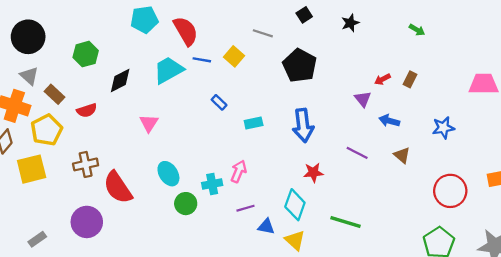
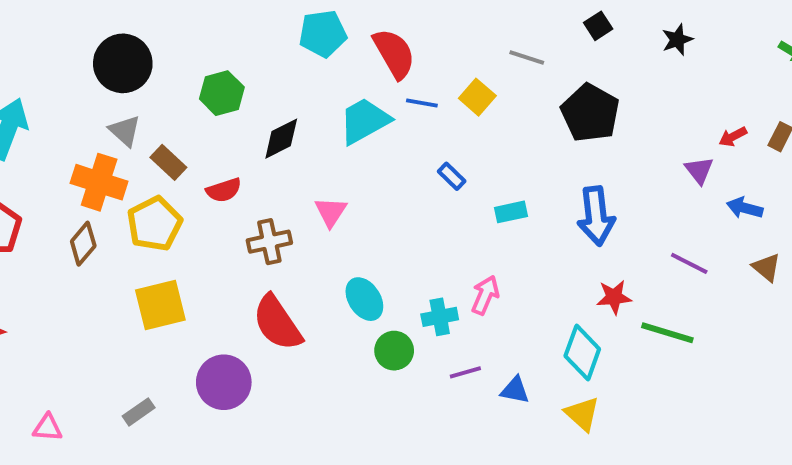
brown cross: (86, 164) -> (269, 242), moved
yellow square: (32, 169) -> (160, 305), moved
purple line: (246, 208) -> (465, 372), moved
green line: (346, 222) -> (667, 333), moved
blue triangle: (266, 227) -> (515, 390), moved

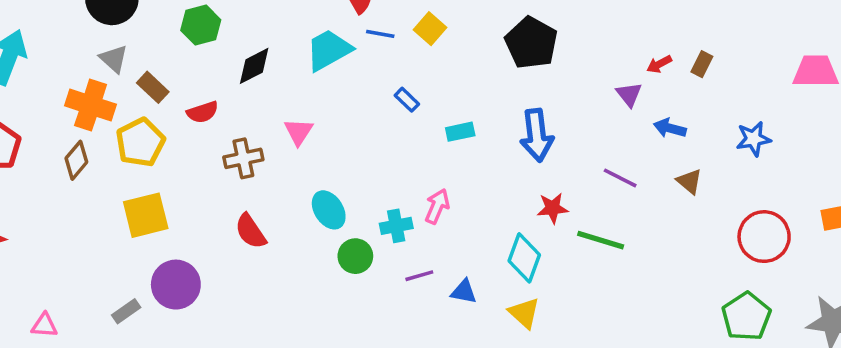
red semicircle: (277, 323) -> (251, 231), size x0.7
purple circle: (224, 382) -> (176, 285), moved

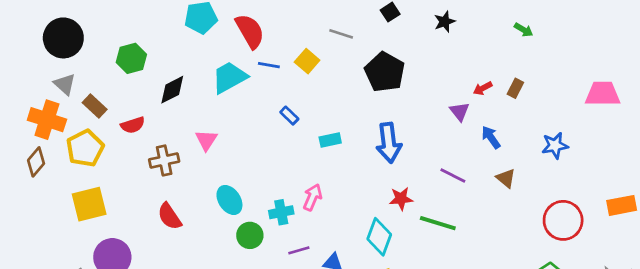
blue arrow: (670, 128) -> (491, 137), turned 40

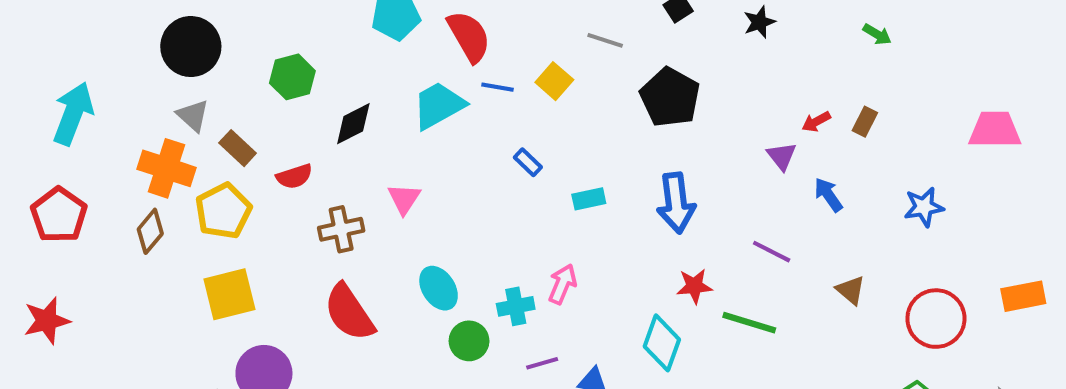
brown triangle: (506, 178) -> (851, 290), moved
red semicircle: (170, 216) -> (349, 312), size x1.4

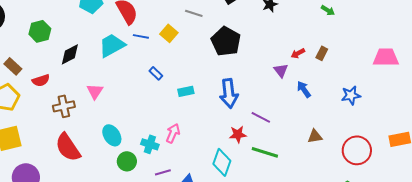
purple line: (772, 252) -> (261, 117), moved
brown triangle: (851, 290) -> (315, 136), turned -49
cyan cross: (516, 306) -> (150, 144), turned 30

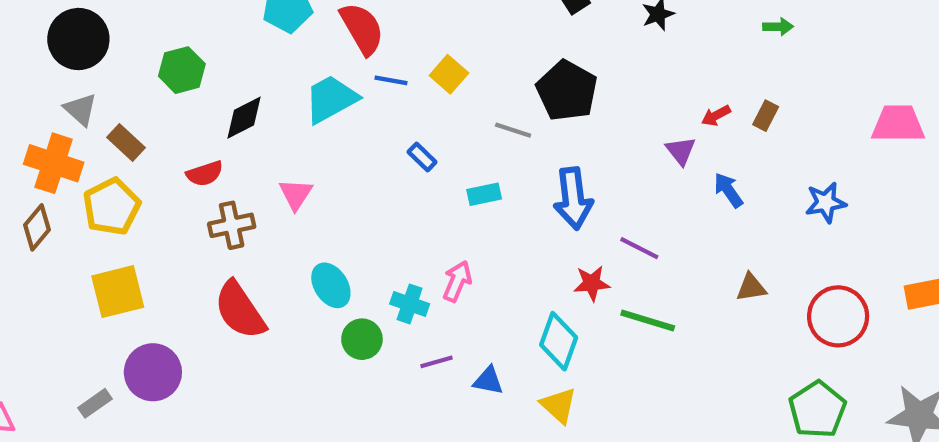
green arrow: (328, 10) -> (778, 27), turned -32
gray line: (194, 13) -> (513, 130), moved
red semicircle: (41, 80) -> (205, 174), moved

